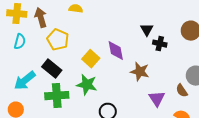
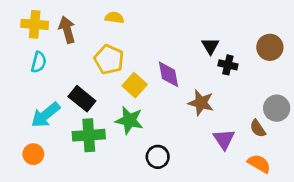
yellow pentagon: (58, 40) -> (109, 59), moved

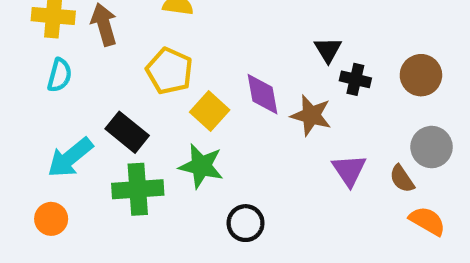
brown circle: (270, 47) -> (421, 75), moved
brown star: (201, 103) -> (311, 115), moved
purple triangle: (224, 139) -> (349, 170), moved
orange semicircle: (259, 164) -> (427, 221), moved

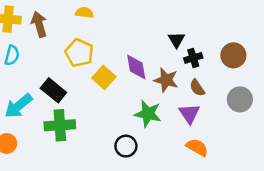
black cross: (355, 79) -> (193, 58), turned -30
green star: (201, 166) -> (148, 114), moved
brown semicircle: (402, 179) -> (197, 88), moved
orange semicircle: (427, 221) -> (197, 147), moved

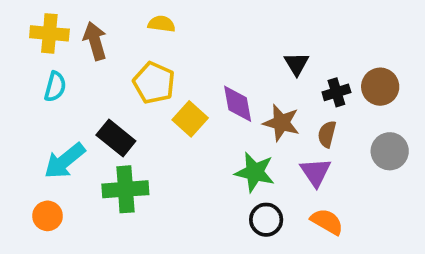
black cross: (193, 58) -> (336, 92), moved
brown semicircle: (197, 88) -> (327, 134), turned 48
black circle: (126, 146) -> (266, 220), moved

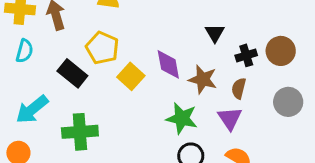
black rectangle: (116, 138) -> (72, 73), moved

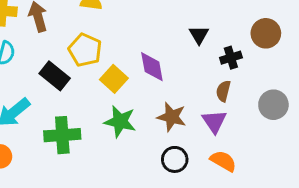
brown circle: (281, 51) -> (266, 33), moved
brown star: (203, 79) -> (172, 117), moved
green star: (182, 118) -> (120, 121), moved

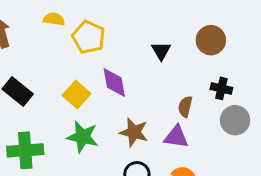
brown circle: (266, 33) -> (211, 40), moved
yellow pentagon: (85, 50) -> (89, 37), moved
black cross: (231, 58) -> (221, 88), moved, turned 30
purple triangle: (214, 121) -> (176, 137), turned -48

